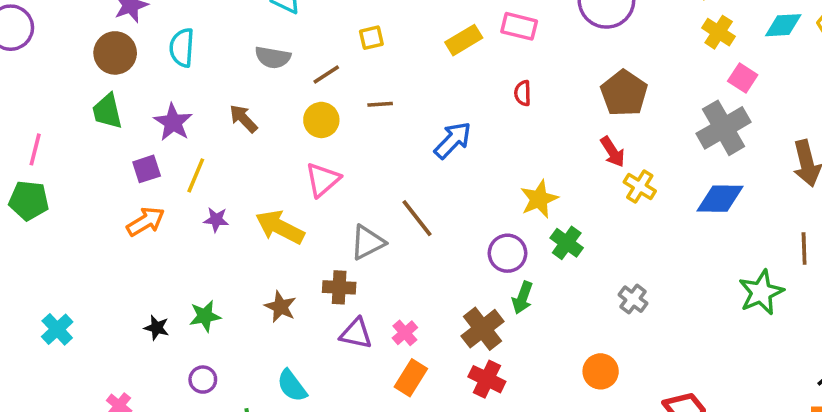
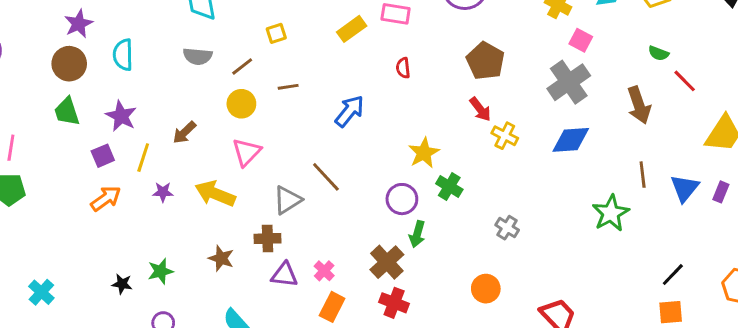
brown arrow: (243, 119) -> (184, 132), moved, turned -85

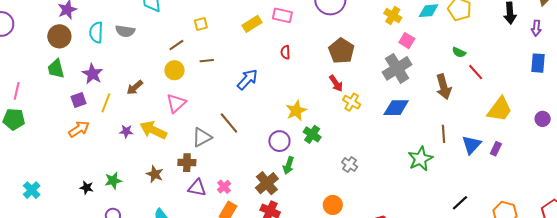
gray semicircle: (198, 56) -> (125, 31), moved
purple star: (163, 192) -> (126, 131), moved

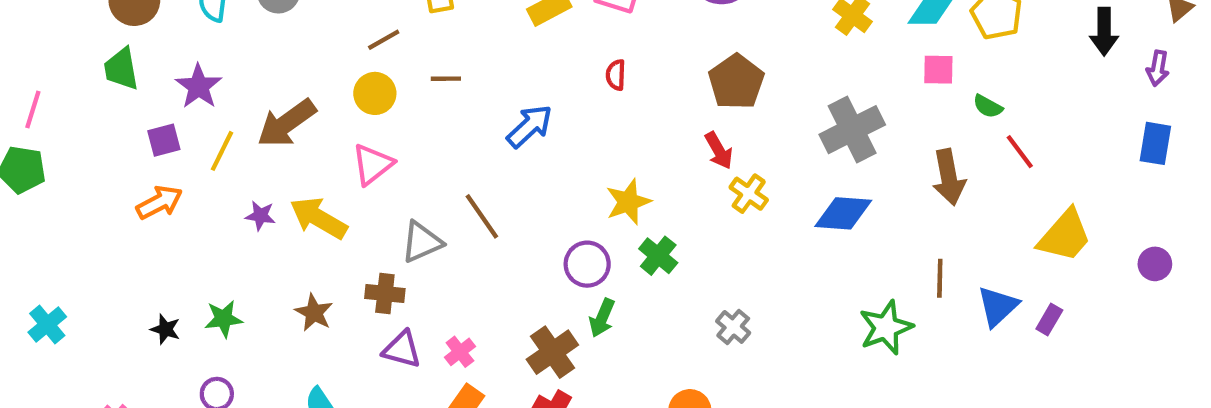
pink square: (407, 41) -> (938, 70), moved, turned -35
brown arrow: (135, 87) -> (287, 123), size x1.6

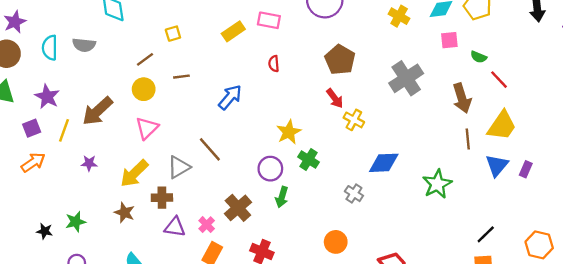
blue diamond: (843, 213) -> (384, 163), moved
yellow arrow: (319, 218) -> (134, 173), moved, turned -68
yellow trapezoid: (1065, 236) -> (502, 126), moved
brown line: (940, 278) -> (468, 139), moved
brown cross: (552, 352) -> (238, 208), moved

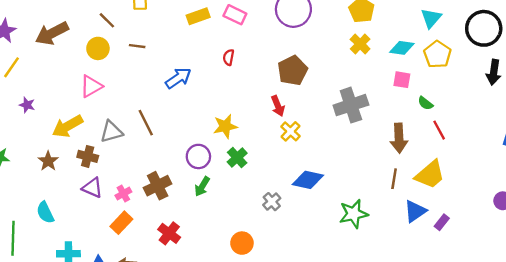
brown line: (145, 59) -> (107, 20), turned 66
brown arrow: (97, 111) -> (52, 33), moved

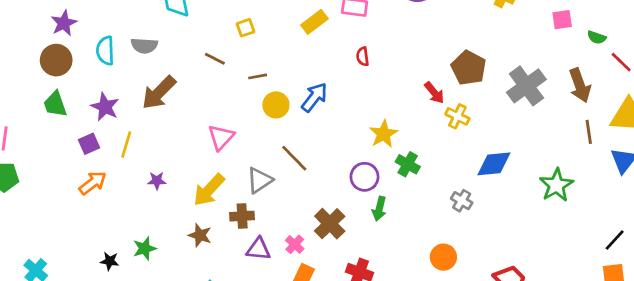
yellow circle: (98, 48) -> (276, 105), moved
brown pentagon: (293, 70) -> (469, 68), moved
gray cross: (351, 105) -> (526, 86), moved

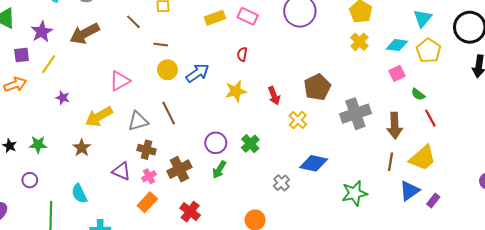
pink square: (562, 20) -> (397, 73), turned -35
red arrow: (434, 93) -> (274, 96), moved
yellow star: (384, 134) -> (236, 91), moved
brown cross: (242, 216) -> (147, 150), moved

